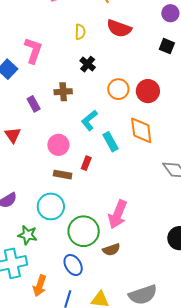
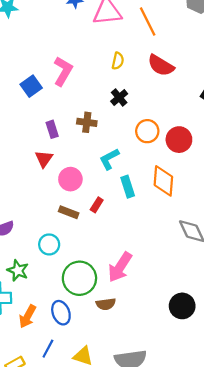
red triangle: (13, 135) -> (44, 159), moved
cyan circle: (51, 206) -> (49, 244), size x0.7
orange arrow: (40, 286) -> (28, 316), moved

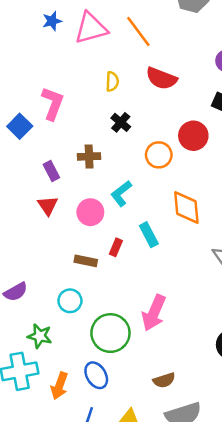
red circle: (179, 140) -> (193, 136), moved
pink circle: (70, 179) -> (90, 212), moved
cyan rectangle: (128, 187) -> (149, 235), moved
brown semicircle: (106, 304) -> (164, 380), moved

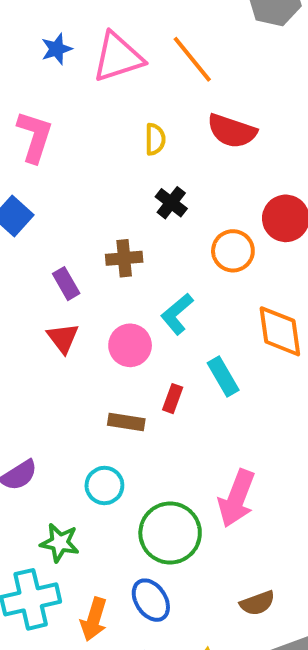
pink L-shape: (53, 104) -> (35, 137), moved

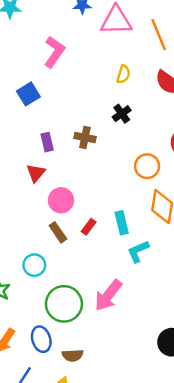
orange circle: (233, 251) -> (147, 166), moved
cyan L-shape: (177, 314) -> (138, 251), moved
pink circle: (130, 345) -> (61, 200), moved
brown rectangle: (126, 422) -> (58, 232), turned 30
brown semicircle: (257, 603) -> (73, 355), moved

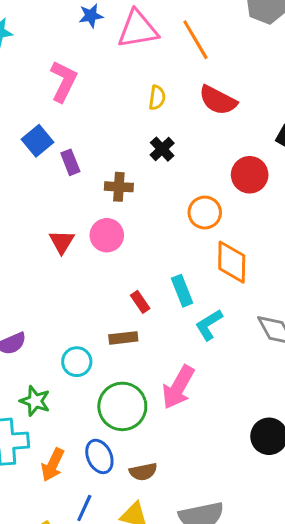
purple rectangle: (47, 142) -> (70, 162), moved
pink circle: (61, 200) -> (107, 235), moved
red rectangle: (89, 227) -> (140, 302), turned -63
brown rectangle: (58, 232) -> (123, 338), moved, turned -54

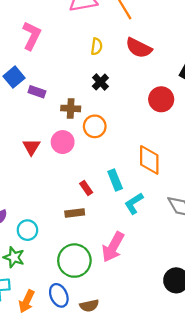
purple rectangle: (70, 162) -> (37, 92), turned -49
orange circle: (205, 213) -> (95, 126), moved
cyan circle: (77, 362) -> (27, 230), moved

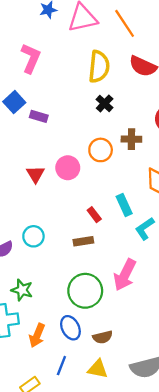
yellow semicircle: (97, 46) -> (99, 67), size x1.8
brown cross: (71, 108) -> (131, 139), moved
cyan circle: (27, 230) -> (33, 236), moved

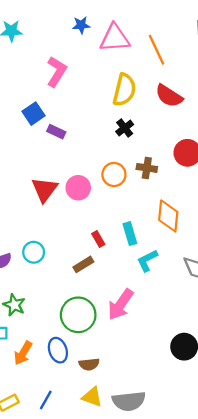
red triangle: (35, 174) -> (45, 190), size x1.4
brown rectangle: (83, 241) -> (83, 264), turned -30
blue line: (61, 366) -> (46, 400), moved
yellow triangle: (98, 369) -> (92, 397), moved

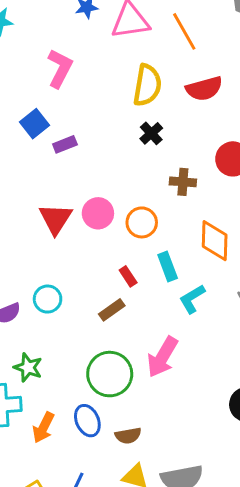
red semicircle: (169, 96) -> (204, 89), turned -44
purple rectangle: (56, 132) -> (65, 144), turned -42
orange circle: (114, 175) -> (142, 222), moved

